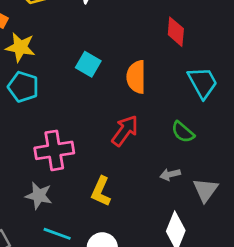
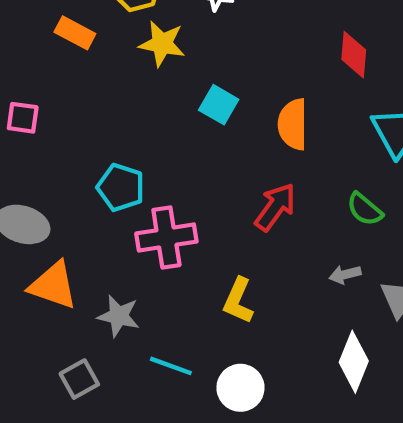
yellow star: (20, 47) -> (162, 44), moved
cyan pentagon: (23, 87) -> (121, 187), moved
gray star: (39, 196) -> (119, 316), moved

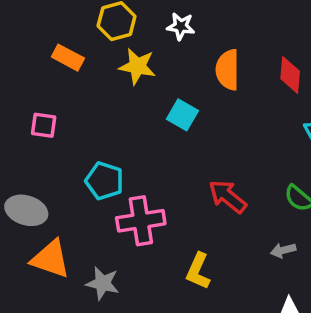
pink square: (23, 118) -> (44, 125), moved
orange semicircle: (293, 124) -> (228, 70), moved
red arrow: (275, 207) -> (228, 196), turned -87

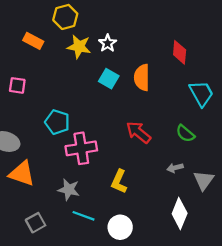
white star: (181, 26) -> (108, 43), moved, turned 30
orange semicircle: (228, 70) -> (142, 77), moved
gray star: (103, 283) -> (69, 190), moved

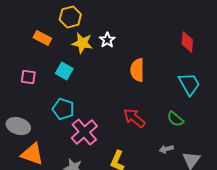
red diamond: (180, 52) -> (187, 42), moved
cyan square: (109, 79) -> (64, 71), moved
pink cross: (81, 148) -> (84, 132), turned -32

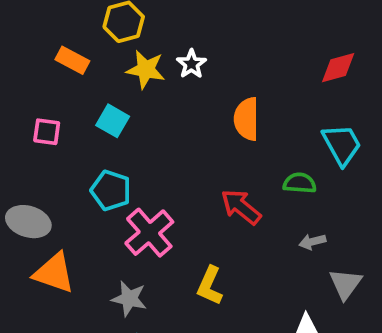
red diamond: (187, 42) -> (338, 68), turned 70
green semicircle: (175, 119) -> (300, 183), moved, turned 144
gray arrow: (166, 149) -> (312, 242), moved

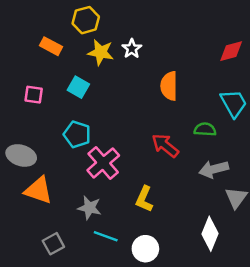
gray arrow: (312, 242) -> (214, 169), size x1.6

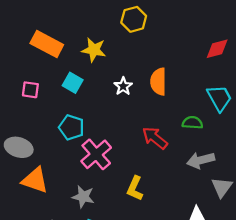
yellow hexagon: (86, 20) -> (134, 19), moved
orange rectangle: (51, 46) -> (47, 44), size x1.5
white star: (132, 49) -> (123, 86), moved

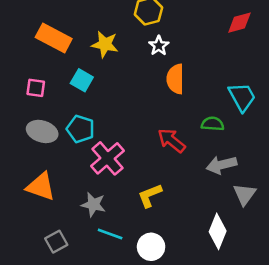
red diamond: (217, 49) -> (239, 23), moved
white star: (123, 86) -> (159, 46), moved
gray ellipse: (19, 147) -> (42, 131), moved
yellow L-shape: (135, 188) -> (150, 196), turned 45

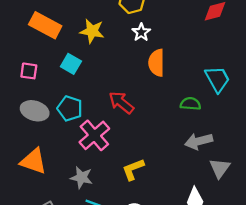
red arrow: (172, 140) -> (121, 103), moved

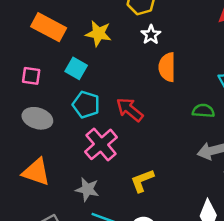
cyan pentagon: (70, 108) -> (86, 105), moved

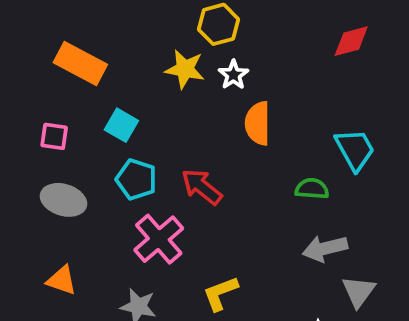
yellow star: (99, 33) -> (185, 69), moved
orange triangle: (36, 172) -> (62, 280), size x0.7

